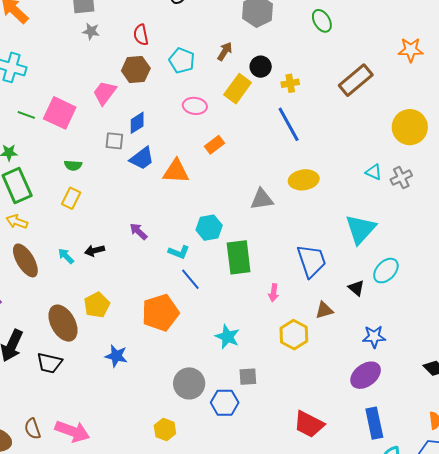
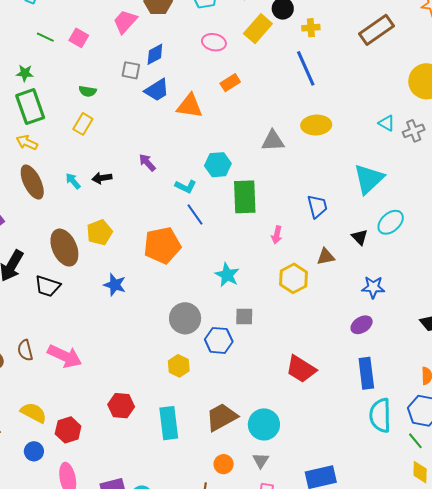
pink square: (60, 113) -> (79, 38), size x0.6
blue trapezoid: (312, 261) -> (317, 206), size x0.7
purple ellipse: (366, 375) -> (362, 325), size x0.7
yellow hexagon: (165, 430) -> (179, 366), moved

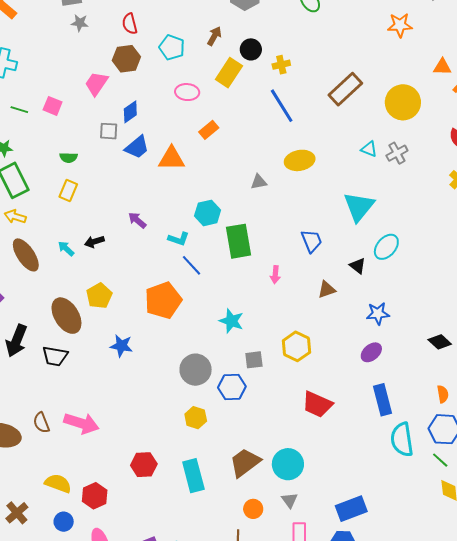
brown rectangle: (376, 30) -> (345, 89), moved
gray triangle: (273, 141) -> (259, 182), size x0.7
yellow hexagon: (294, 278) -> (296, 346), moved

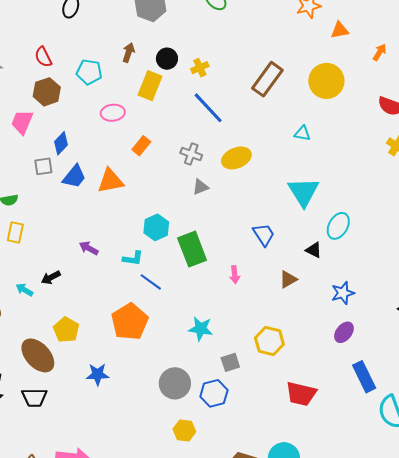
orange triangle: (442, 67) -> (340, 30), moved
gray cross: (397, 153) -> (191, 154), moved, turned -30

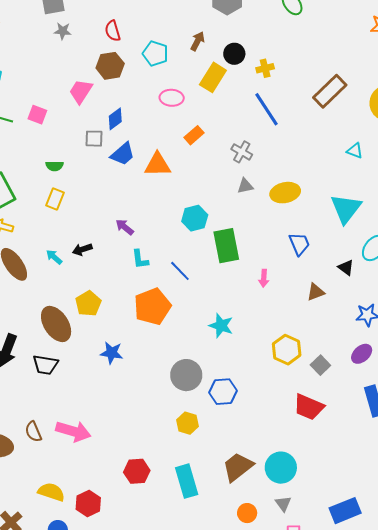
yellow ellipse: (236, 158) -> (285, 193), moved
cyan L-shape: (133, 258) -> (140, 259), moved, turned 65
gray square: (230, 362) -> (320, 365), moved, turned -36

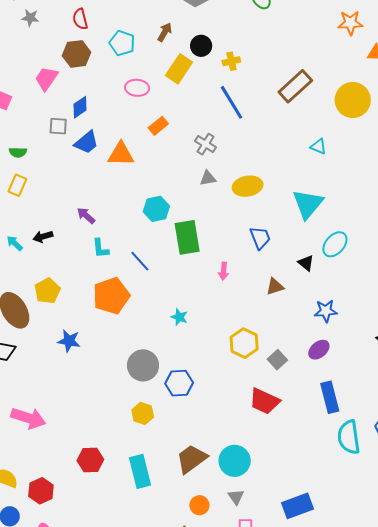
cyan star: (221, 326) -> (179, 317), size x0.7

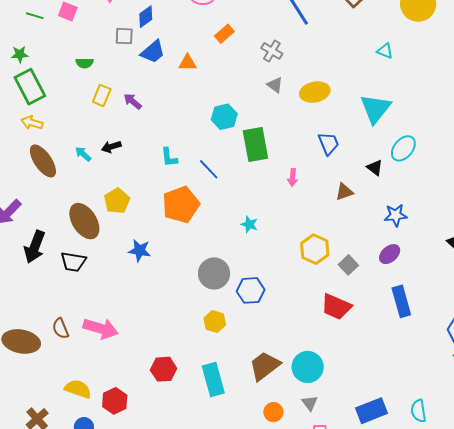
orange triangle: (121, 154) -> (188, 63), size x0.7
gray triangle: (208, 178) -> (275, 85), turned 48
yellow rectangle: (17, 185) -> (102, 95), moved
purple arrow: (86, 216) -> (133, 101), moved
cyan semicircle: (349, 437) -> (419, 411), moved, size x0.7

